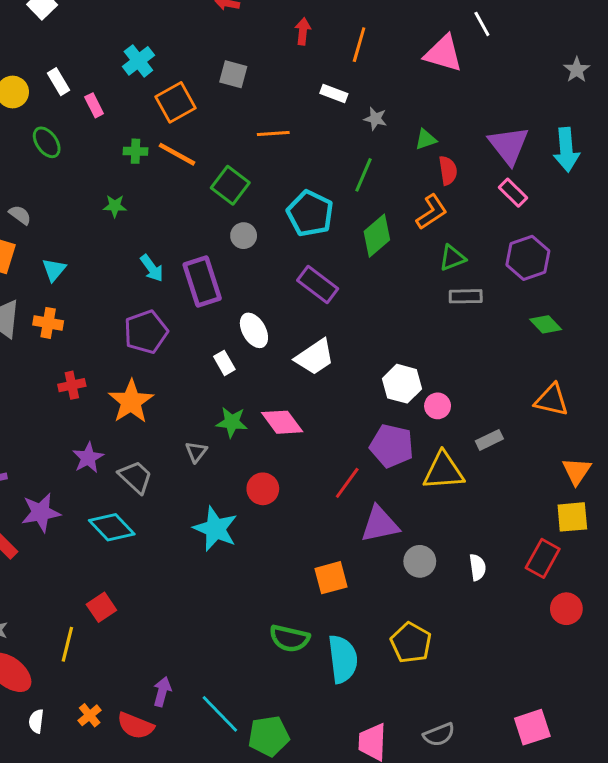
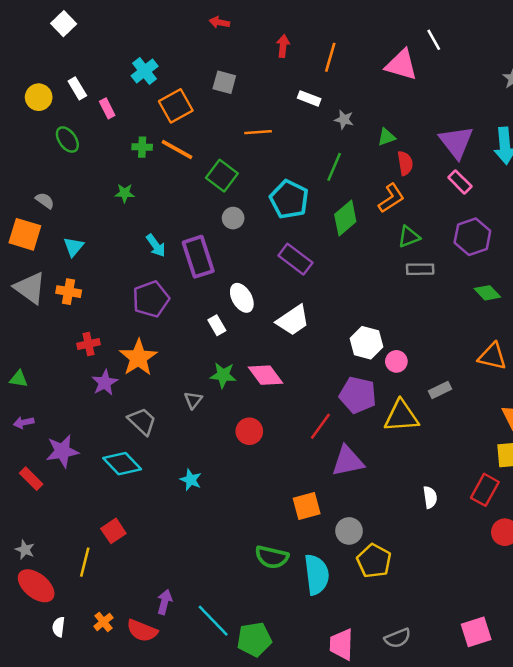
purple star: (88, 458) -> (105, 383), moved
cyan star: (215, 529) -> (191, 480), moved, size x0.6
gray circle: (420, 561) -> (349, 531), moved

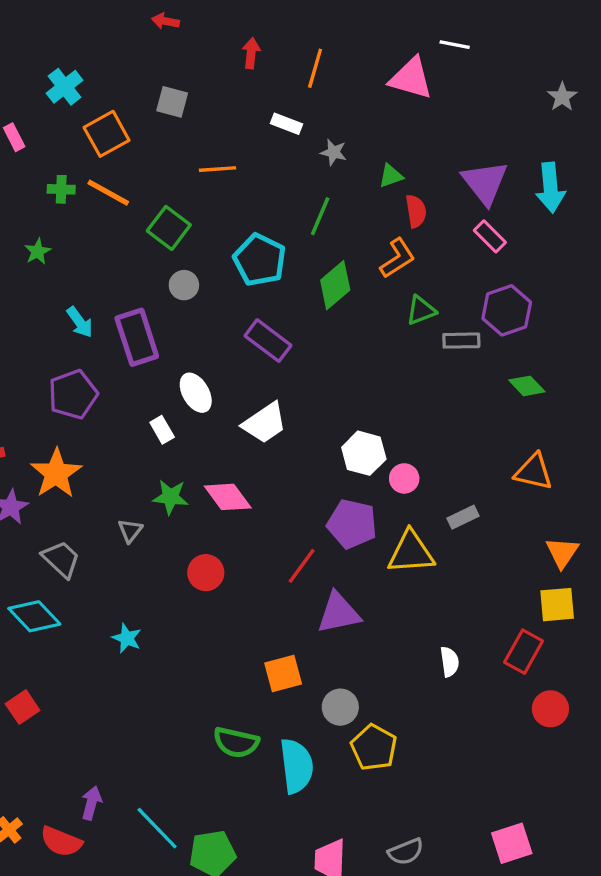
white line: (434, 40) -> (455, 45), turned -50
green star: (125, 193) -> (38, 251), turned -30
gray rectangle: (420, 269) -> (461, 341), moved

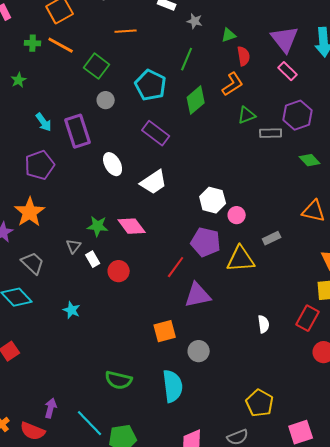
white rectangle: (162, 430) -> (93, 259), moved
green semicircle: (236, 742) -> (119, 380), moved
yellow pentagon: (374, 747) -> (260, 403), moved

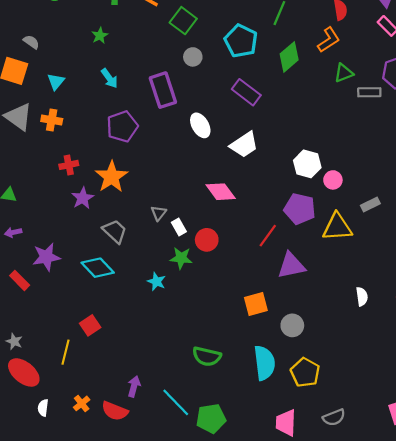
cyan arrow: (44, 122) -> (109, 78), moved
green star: (98, 226) -> (181, 258), moved
yellow pentagon: (260, 403) -> (305, 372), moved

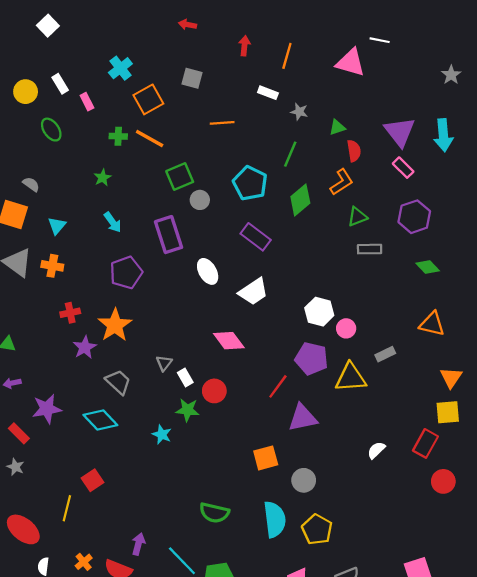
green square: (183, 21) -> (180, 176), moved, turned 30
gray rectangle: (369, 92) -> (370, 249), moved
white semicircle: (362, 297) -> (376, 450), turned -126
gray star: (14, 341) -> (15, 467), moved

